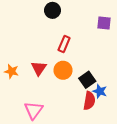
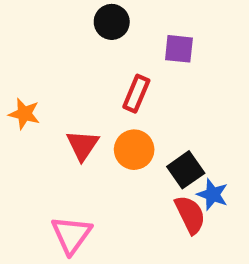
purple square: (104, 23) -> (179, 49), moved
orange star: (12, 71) -> (24, 114), moved
red semicircle: (89, 101) -> (190, 215), turned -36

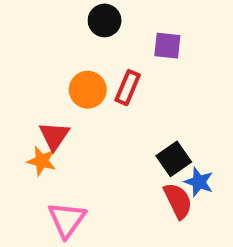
orange star: (24, 114) -> (42, 161), moved
red triangle: (83, 145) -> (54, 136), moved
orange circle: (134, 150) -> (88, 90), moved

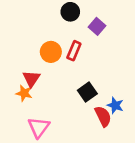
black circle: (105, 20) -> (70, 12), moved
purple square: (167, 46) -> (97, 26), turned 35
black square: (174, 159) -> (87, 92), moved

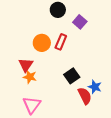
orange star: (24, 93) -> (30, 77), moved

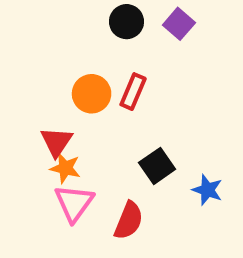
purple square: (80, 22) -> (179, 24), moved
red semicircle: (85, 96) -> (129, 221), moved, turned 48
pink triangle: (32, 105) -> (74, 203), moved

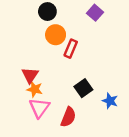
black circle: (127, 22) -> (47, 12), moved
orange circle: (92, 94) -> (56, 35), moved

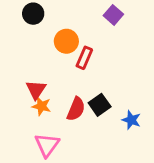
black circle: (47, 12) -> (33, 14), moved
pink triangle: (39, 108) -> (47, 145), moved
red semicircle: (68, 117) -> (76, 109), moved

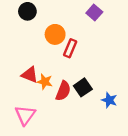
red triangle: (36, 90) -> (30, 75), turned -42
orange star: (41, 106) -> (45, 82), moved
pink triangle: (47, 145) -> (25, 115), moved

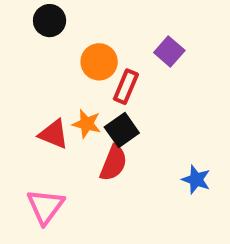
purple square: (94, 12) -> (169, 52), moved
orange star: (45, 82) -> (87, 124), moved
black square: (83, 87) -> (122, 130), moved

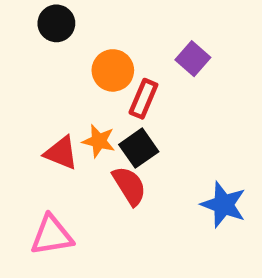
red semicircle: (114, 163) -> (129, 186), turned -54
blue star: (196, 180) -> (223, 205), size x1.4
pink triangle: (45, 206) -> (52, 235), turned 45

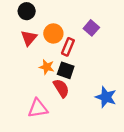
black square: (139, 148) -> (66, 70), turned -36
red triangle: (61, 153) -> (29, 38), moved, turned 48
pink triangle: (52, 235) -> (38, 108), moved

